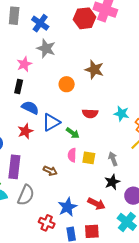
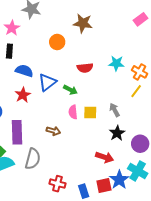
blue star: (68, 207) -> (119, 180), moved

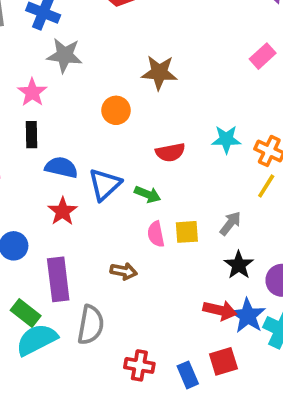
gray arrow: (115, 110) -> (230, 223), turned 72
blue star: (119, 180) -> (248, 316), moved

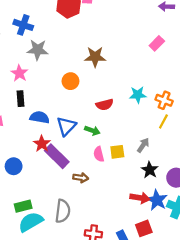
purple rectangle: (58, 279) -> (57, 156), moved, turned -35
green rectangle: (26, 313) -> (23, 206), turned -49

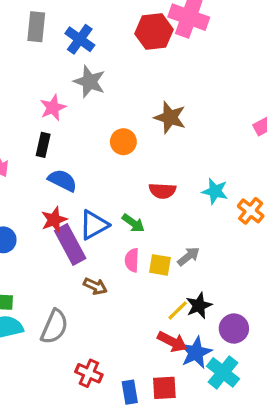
yellow line: (163, 121) -> (178, 310), moved
blue triangle: (66, 126) -> (94, 225), moved
gray arrow: (143, 145) -> (189, 256), moved

